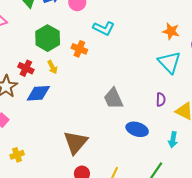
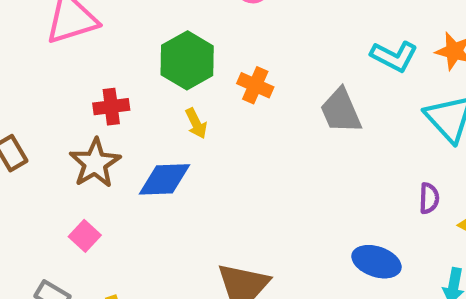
cyan L-shape: (104, 28) -> (394, 56), moved
red cross: (26, 68) -> (111, 107), moved, turned -35
gray trapezoid: (113, 98) -> (341, 111), moved

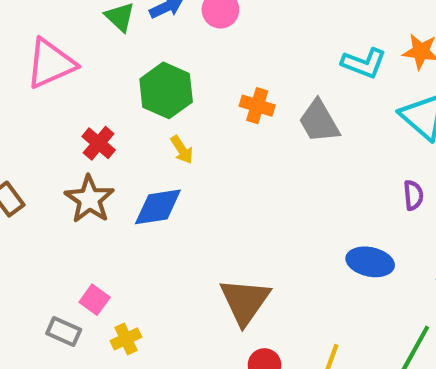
orange cross: (255, 85) -> (257, 106), moved
red cross: (111, 107) -> (99, 143), turned -36
pink square: (85, 236) -> (95, 300), moved

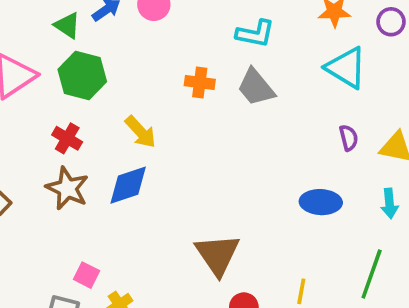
cyan L-shape: (364, 63) -> (255, 34), moved
green hexagon: (166, 90) -> (82, 76), moved
yellow arrow: (182, 150) -> (141, 132), size x1.4

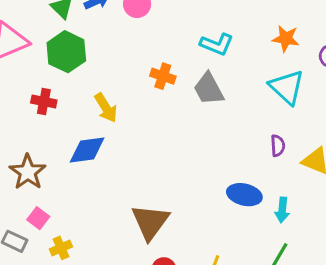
red cross: (67, 138) -> (44, 102), turned -30
brown star: (67, 188) -> (28, 172), moved
cyan arrow: (389, 203) -> (282, 210), moved

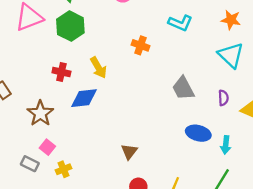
gray trapezoid: (209, 89) -> (183, 88), moved
red cross: (44, 102) -> (61, 72), moved
brown triangle: (150, 222) -> (129, 152), size x0.6

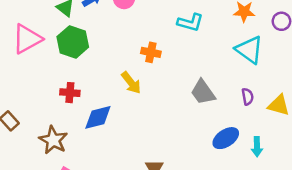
yellow arrow: (98, 68) -> (131, 83), moved
blue ellipse: (198, 133) -> (226, 138), turned -40

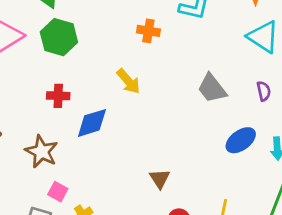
orange cross: (151, 52) -> (148, 31), moved

